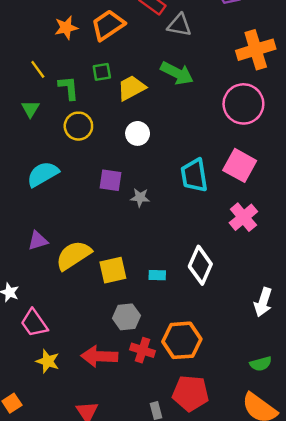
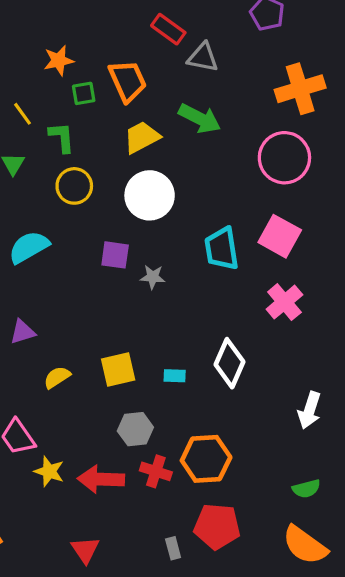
orange trapezoid: (108, 25) -> (128, 81), moved, turned 100
green square: (102, 72) -> (84, 93), moved
white circle: (138, 133) -> (150, 195), size x1.6
yellow semicircle: (73, 255) -> (57, 377), moved, size x0.6
yellow star: (48, 361) -> (49, 471), moved

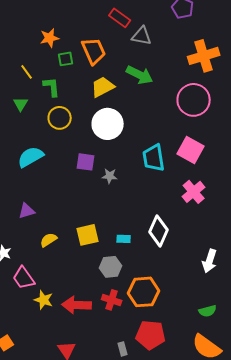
gray hexagon: (135, 429) -> (111, 267), moved

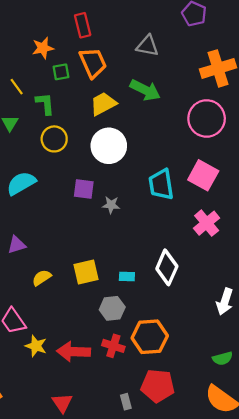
red rectangle: (120, 18) -> (83, 25), moved, turned 40

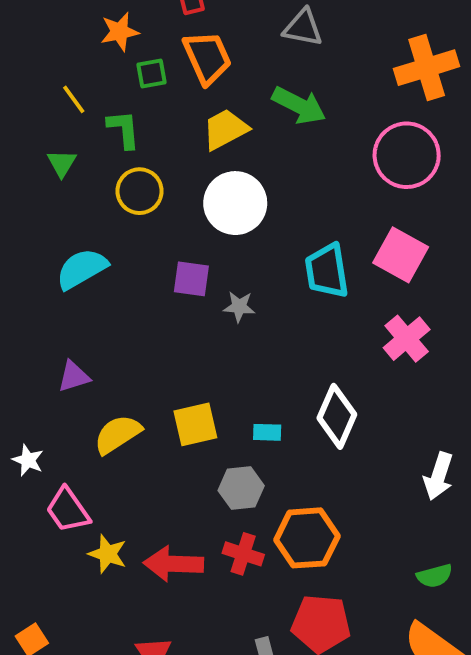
yellow semicircle: (42, 278) -> (118, 434), size x1.4

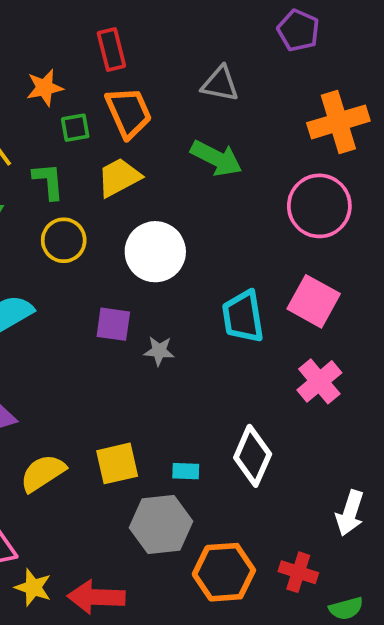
yellow trapezoid: (225, 129) -> (119, 177), moved
gray hexagon: (241, 488) -> (161, 525), size x1.4
red cross: (243, 554) -> (298, 572), moved

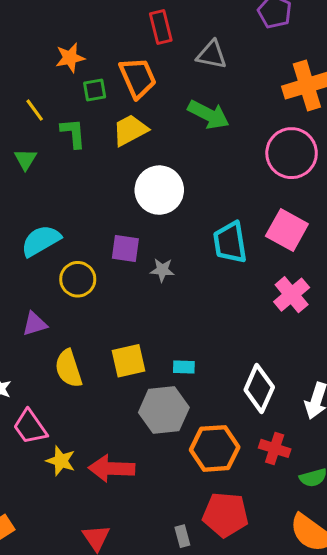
red rectangle: (111, 49) -> (161, 27), moved
yellow circle: (64, 240) -> (78, 279), moved
white diamond: (253, 456) -> (259, 388), moved
yellow semicircle: (43, 473) -> (69, 368), turned -75

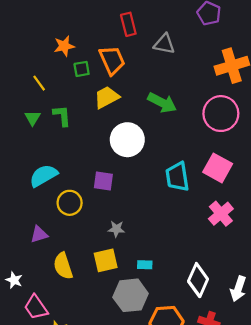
green arrow: (208, 115) -> (162, 103), moved
green L-shape: (73, 133) -> (62, 116), moved
gray star: (162, 270) -> (116, 229), moved

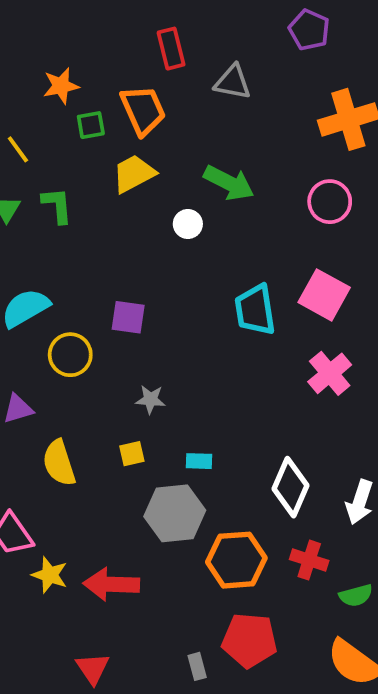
pink circle: (221, 114) -> (330, 202), size x0.7
white circle: (127, 140) -> (188, 224), moved, size x0.5
yellow square: (106, 260) -> (132, 454), size x0.6

